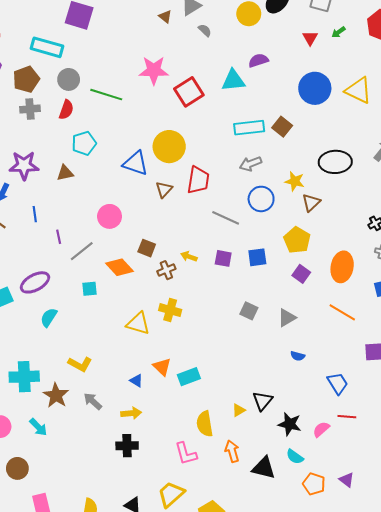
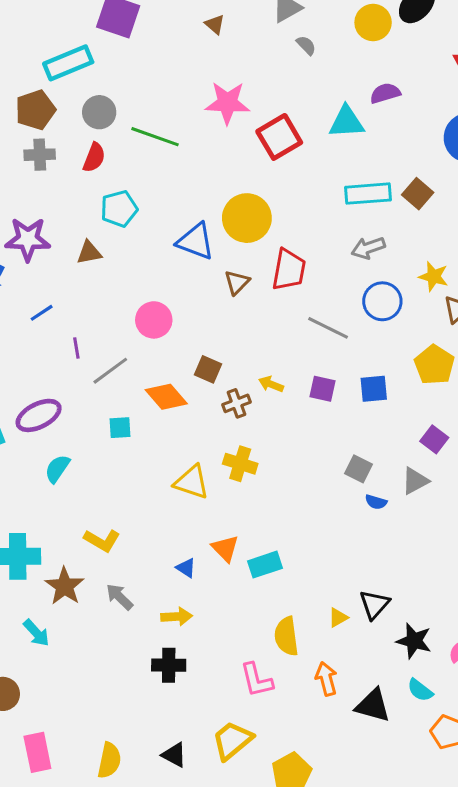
brown triangle: (165, 16) -> (215, 24), moved
cyan rectangle: (47, 47) -> (68, 63), turned -40
blue line: (35, 214) -> (42, 313), turned 63
purple square: (301, 274) -> (434, 439), moved
blue semicircle: (298, 356) -> (376, 502), moved

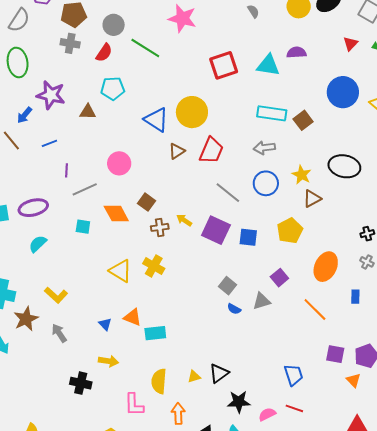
pink star: (227, 103) -> (182, 18), moved
purple square: (323, 389) -> (216, 230), size x1.6
orange triangle: (225, 548) -> (133, 317), turned -36
yellow arrow: (177, 617) -> (108, 361), moved
black star: (414, 641) -> (239, 402), turned -30

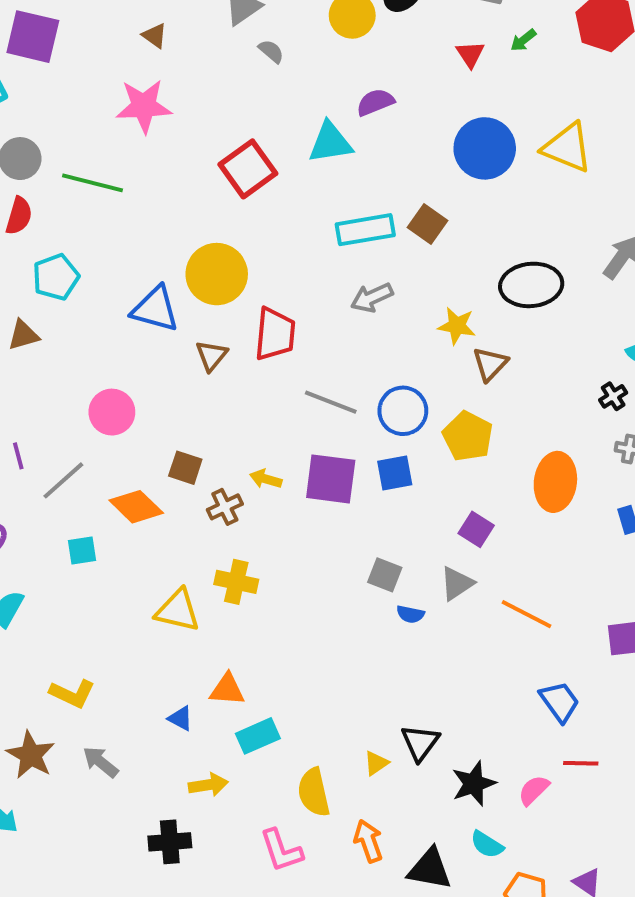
blue circle: (266, 183) -> (403, 411), moved
orange line: (315, 309) -> (526, 614), moved
cyan rectangle: (155, 333) -> (258, 736), moved

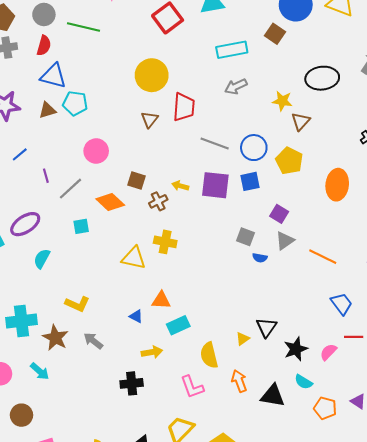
brown square: (427, 224) -> (275, 34), moved
cyan pentagon: (56, 277) -> (75, 103), moved, turned 30
blue triangle: (155, 309) -> (53, 76), moved
purple square: (476, 529) -> (279, 214), moved

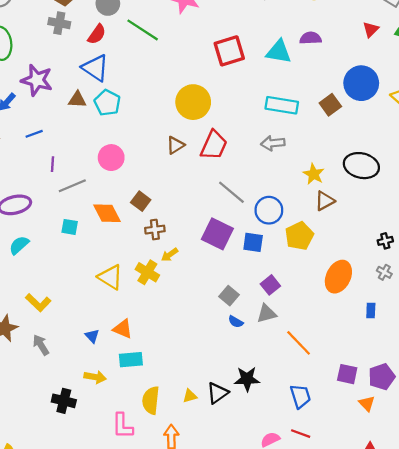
yellow arrow: (180, 186) -> (170, 255), moved, turned -70
black star: (296, 349) -> (247, 379), moved

